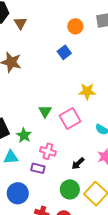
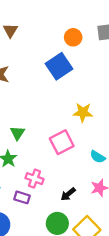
blue square: (64, 52) -> (59, 66), size x1.6
green triangle: (45, 111) -> (17, 133), moved

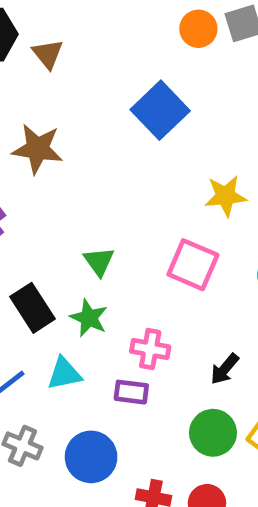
orange circle: (73, 37) -> (198, 29), moved
pink square: (62, 142) -> (193, 265), turned -30

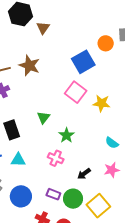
orange circle: (198, 29) -> (106, 43), moved
pink square: (193, 265) -> (76, 92), moved
green star: (89, 318) -> (66, 135), moved
purple rectangle: (131, 392) -> (53, 194), moved

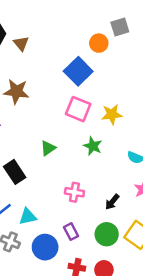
green triangle: (43, 117) -> (48, 148), turned 32
green star: (66, 135) -> (93, 146), moved
cyan triangle: (18, 160) -> (28, 217), moved
purple rectangle: (53, 194) -> (71, 232), moved, turned 56

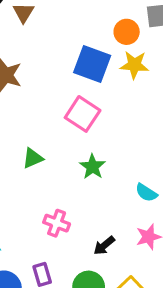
blue square: (78, 71) -> (92, 64), turned -36
yellow star: (112, 114) -> (134, 65), moved

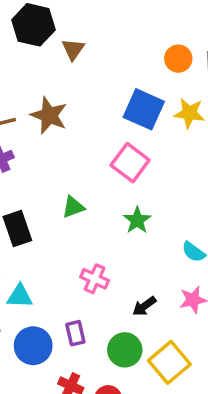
orange circle: (127, 32) -> (178, 59), moved

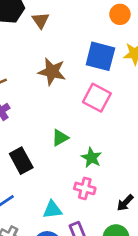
brown star: (49, 115) -> (52, 72), moved
green star: (137, 220) -> (91, 158), moved
cyan triangle: (20, 296) -> (52, 210), moved

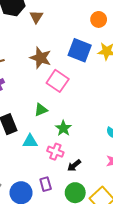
pink square: (97, 98) -> (58, 81), moved
black arrow: (125, 203) -> (74, 165), moved
cyan triangle: (52, 210) -> (30, 141), moved

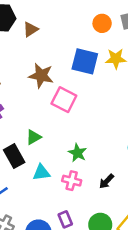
brown triangle: (36, 17) -> (30, 29), turned 32
green triangle: (41, 110) -> (34, 137), moved
black arrow: (74, 165) -> (106, 181), moved

